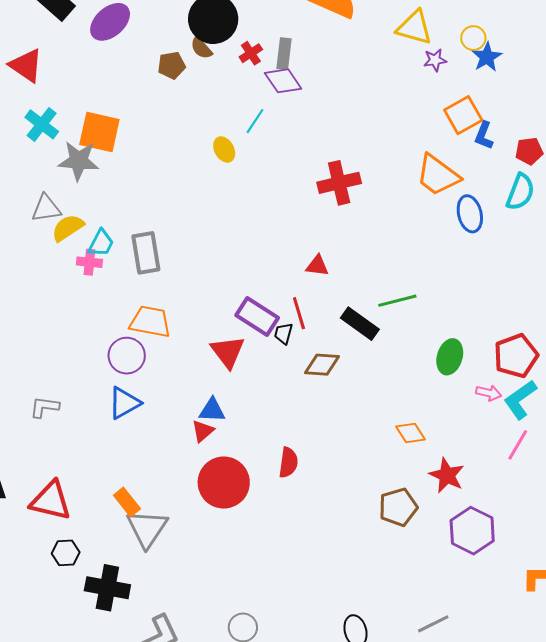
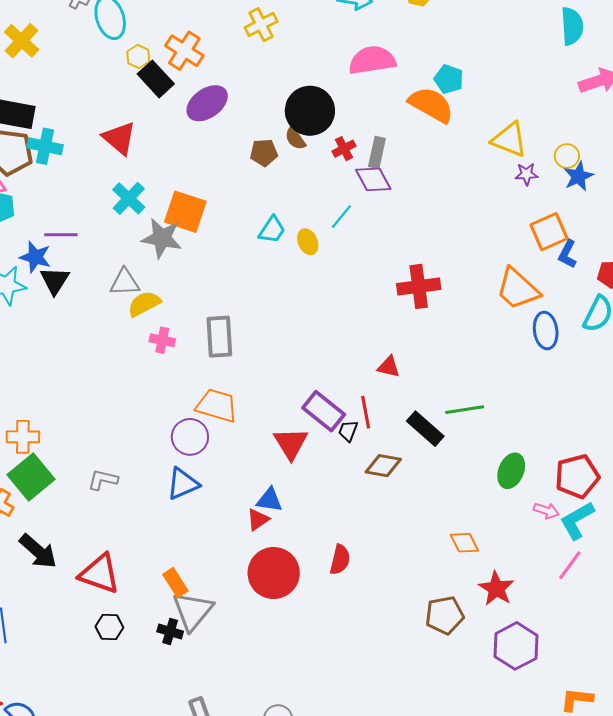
cyan trapezoid: (101, 243) -> (272, 230), moved
black cross: (107, 588) -> (170, 631), moved, size x0.6

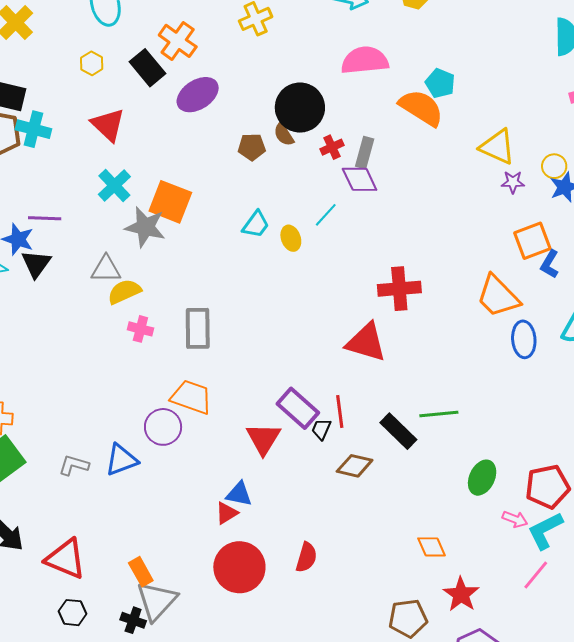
yellow hexagon: (138, 57) -> (92, 63), moved
red triangle: (389, 367) -> (366, 342), moved, size x1.8
blue triangle: (183, 484) -> (121, 460), moved

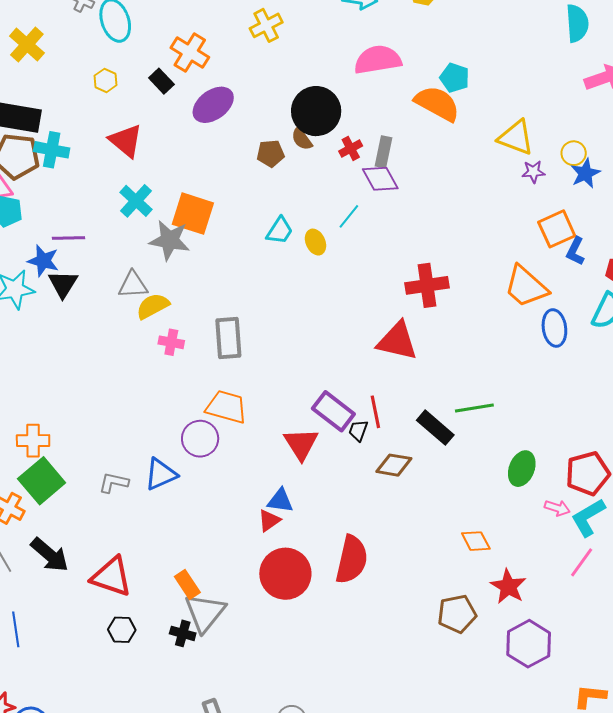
black rectangle: (148, 68) -> (161, 81), size x0.7
red semicircle: (306, 557) -> (352, 560), size x1.6

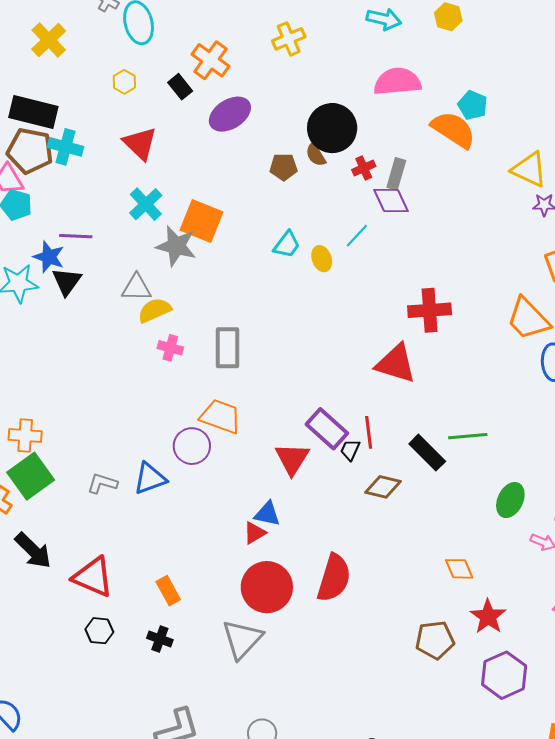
gray triangle: (205, 613) -> (242, 639), moved

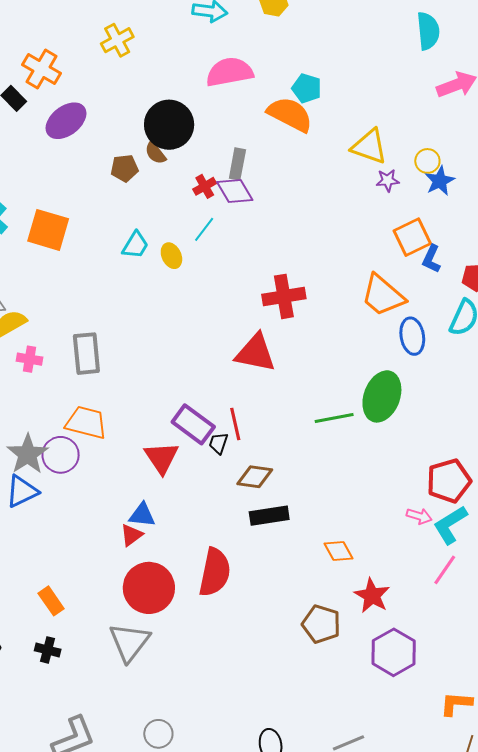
red cross: (364, 168) -> (205, 186), moved
gray star: (176, 246) -> (27, 454), moved, turned 30
black rectangle: (427, 453) -> (269, 516), moved, turned -48
green ellipse: (510, 500) -> (382, 396), moved, size x1.4
brown pentagon: (435, 640) -> (321, 624), turned 30

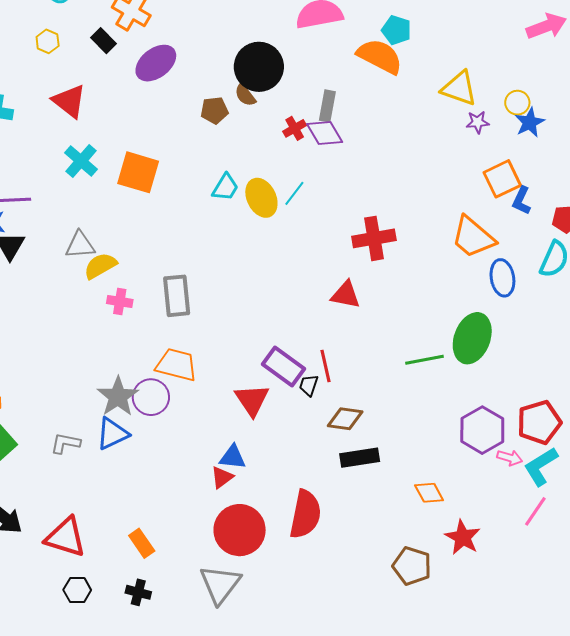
cyan line: (204, 229) -> (294, 193), moved
yellow ellipse: (171, 256) -> (261, 198), size x1.5
red triangle: (255, 353) -> (346, 295), size x0.7
purple hexagon: (394, 652) -> (482, 430), moved

